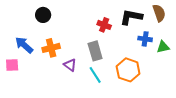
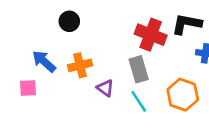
red cross: (104, 25) -> (151, 35), size x1.6

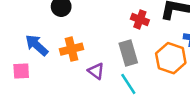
red cross: (151, 35) -> (140, 19), size x0.6
orange hexagon: (183, 95) -> (171, 58), moved

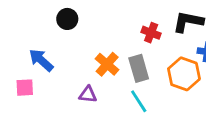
orange cross: (71, 49) -> (107, 64), moved, turned -35
purple triangle: (96, 71) -> (88, 94), moved, turned -30

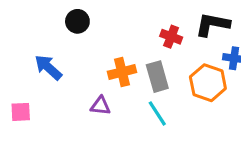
orange cross: (107, 64) -> (122, 72), turned 35
pink square: (25, 88) -> (21, 112), moved

